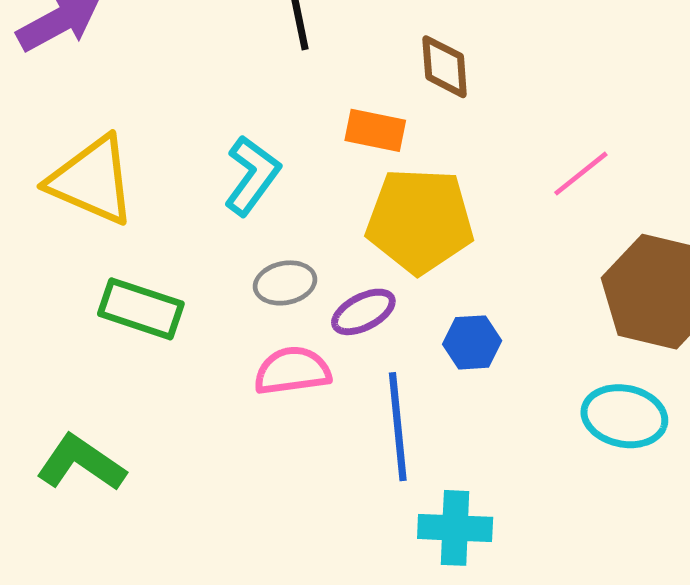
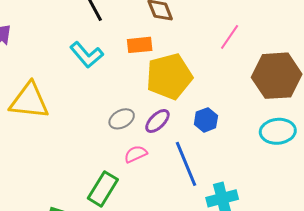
cyan L-shape: (252, 175) -> (87, 55), moved, turned 120
green rectangle: (141, 309) -> (103, 189), moved, turned -60
pink semicircle: (292, 371) -> (136, 154), size x0.7

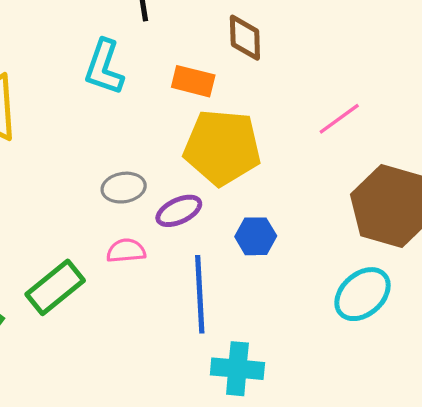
cyan L-shape: (87, 55) -> (104, 67), turned 40
cyan ellipse: (278, 131) -> (362, 294), turned -56

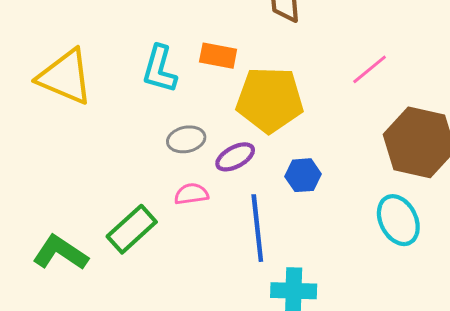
cyan L-shape: (104, 67) -> (160, 69), moved
orange rectangle: (193, 81) -> (218, 56), moved
cyan ellipse: (362, 294) -> (398, 220), turned -72

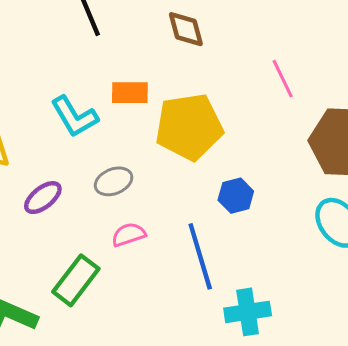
cyan L-shape: (160, 69) -> (74, 117), turned -36
pink line: (370, 69) -> (283, 79), turned -66
purple ellipse: (235, 157) -> (43, 198), moved

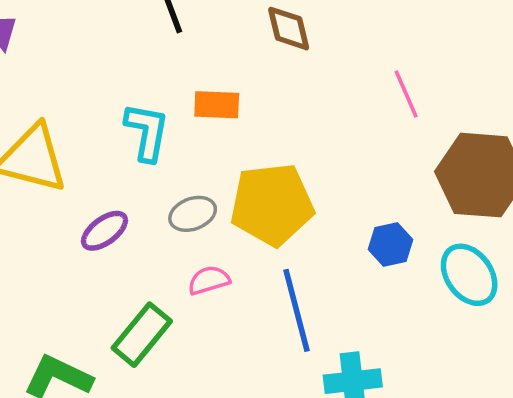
cyan L-shape: (74, 117) -> (147, 132), turned -141
yellow pentagon: (189, 127) -> (272, 204), moved
blue hexagon: (236, 196) -> (391, 244), moved

